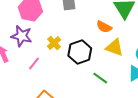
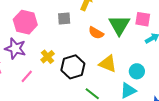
orange semicircle: (104, 27) -> (96, 33), moved

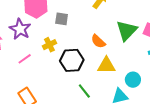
gray square: (64, 19) -> (62, 19), moved
orange semicircle: (96, 33) -> (98, 41), moved
yellow triangle: (108, 64) -> (106, 65), turned -36

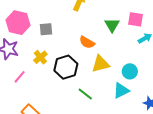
green triangle: (127, 31) -> (112, 25), size x0.7

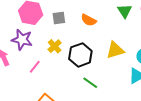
orange semicircle: (87, 42) -> (89, 20), moved
green line: (85, 94) -> (90, 83), moved

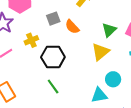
gray square: (59, 18) -> (53, 19), moved, turned -32
yellow triangle: (115, 50) -> (100, 52), moved, turned -42

